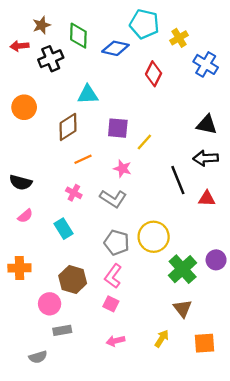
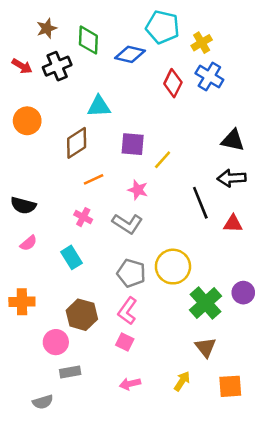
red arrow: (19, 46) -> (22, 66), moved, turned -144
blue cross: (206, 64) -> (209, 77), moved

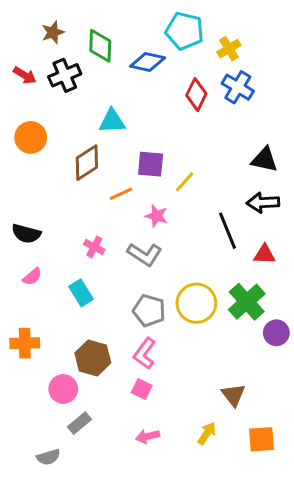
orange line: (94, 179) -> (121, 194), moved
green cross: (206, 303) -> (247, 302), moved
gray rectangle: (70, 372) -> (80, 423), turned -30

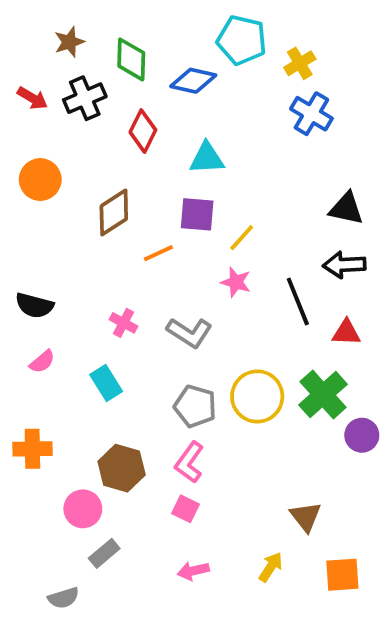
red diamond: (196, 95) -> (143, 131), moved
cyan triangle: (112, 121) -> (207, 158), moved
pink star: (156, 216) -> (236, 282), moved

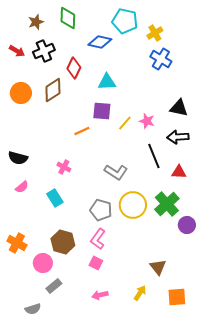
green diamond: (131, 59) -> (68, 18), moved
brown diamond: (114, 212) -> (53, 90), moved
pink star: (236, 282) -> (147, 121), moved
gray L-shape: (189, 333) -> (116, 172), moved
orange cross: (32, 449) -> (17, 243), moved, turned 30

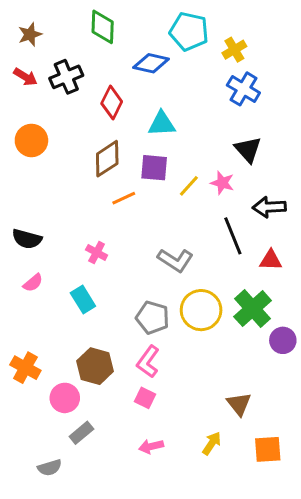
brown star: (36, 22) -> (30, 34), moved
brown diamond: (53, 90) -> (107, 159), moved
black triangle: (179, 108) -> (248, 150), moved, turned 36

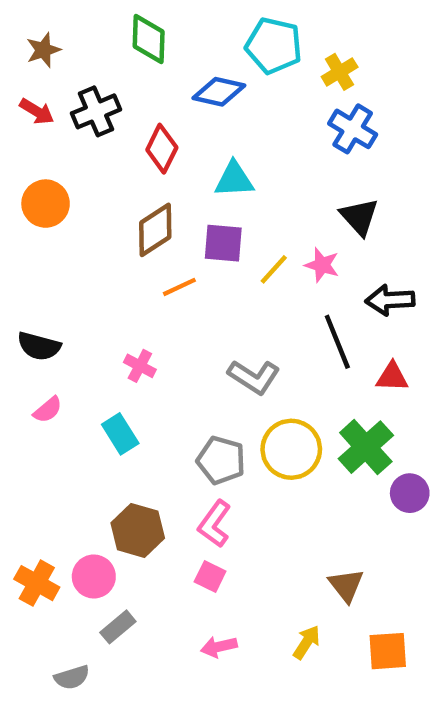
orange cross: (25, 368) -> (37, 583), moved

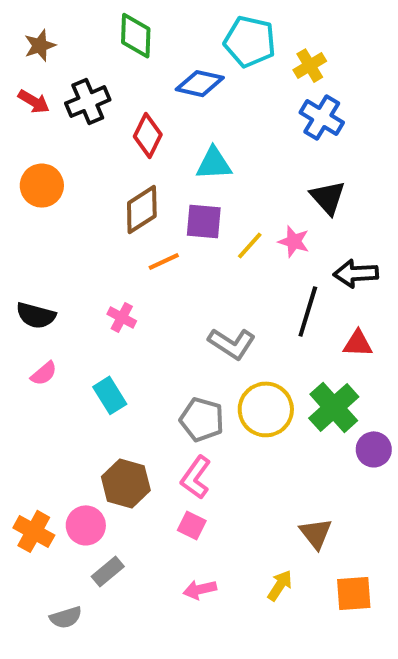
black line: (337, 342) -> (308, 312), turned 39
pink cross: (140, 366) -> (122, 318), moved

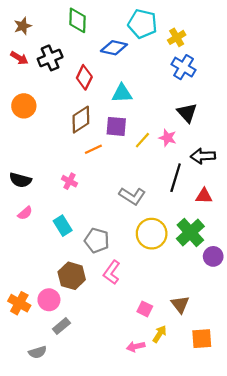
gray pentagon: (202, 419) -> (97, 240), moved
pink square: (192, 525) -> (145, 309), moved
pink arrow: (200, 589) -> (136, 347), moved

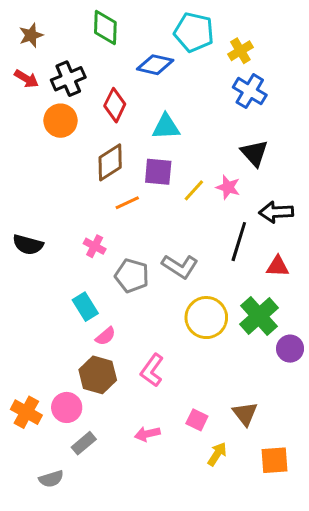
orange circle: (24, 106) -> (60, 121), moved
pink semicircle: (25, 213) -> (105, 336), moved
gray pentagon: (97, 240) -> (132, 276), moved
pink arrow: (136, 347) -> (147, 434), moved

